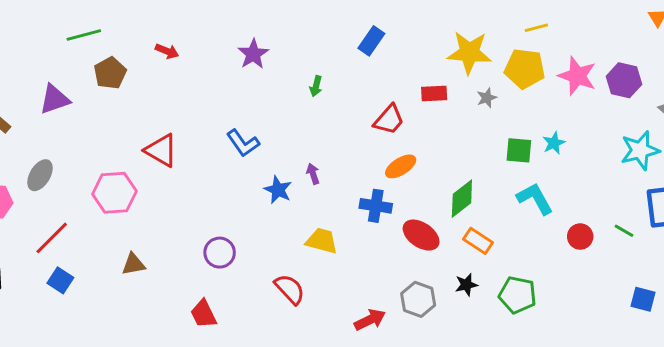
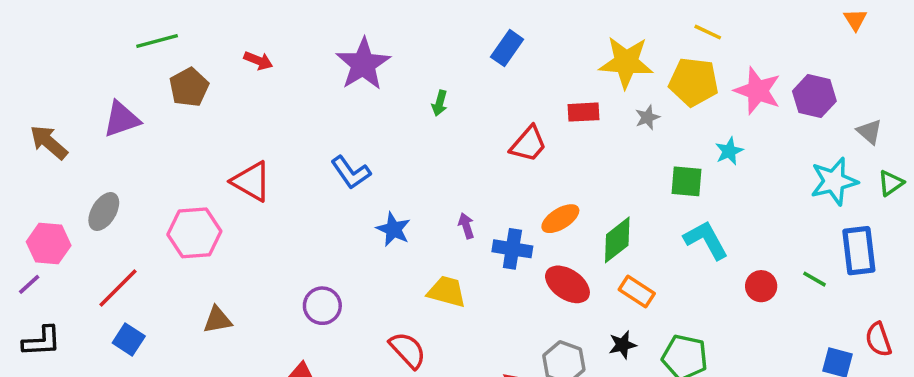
yellow line: (536, 28) -> (708, 32), turned 40
purple star: (253, 54) -> (363, 64), size x1.4
cyan star: (554, 143) -> (729, 151), moved
orange ellipse: (401, 166) -> (560, 219), moved
purple arrow: (313, 174) -> (466, 226), moved

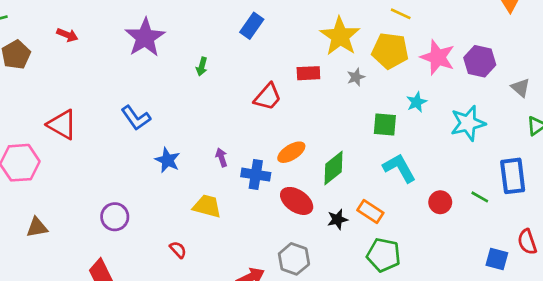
yellow star: (626, 62) -> (340, 36), turned 30
cyan star: (834, 181) -> (468, 123), moved
orange rectangle: (637, 291) -> (370, 211), moved
black star: (623, 345) -> (337, 219), moved
red semicircle: (408, 350) -> (178, 250), size x0.6

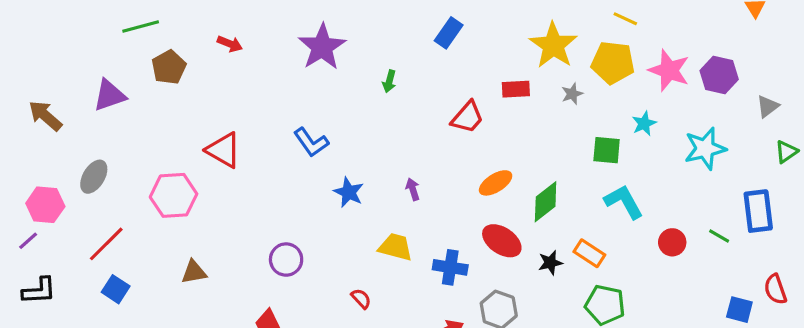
gray triangle: (521, 88) -> (768, 106), turned 42
blue cross: (256, 175) -> (450, 267), moved

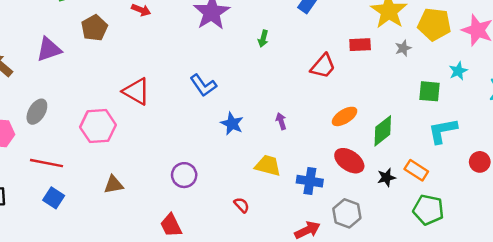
cyan L-shape: (624, 202) -> (443, 131), turned -72
red line: (106, 244) -> (47, 163), turned 56

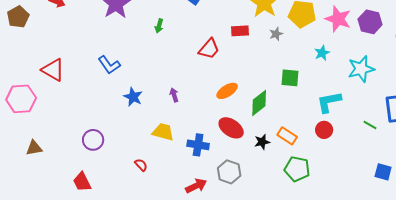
green square: (429, 91) -> (290, 78), moved
cyan L-shape: (443, 131) -> (329, 102), moved
red circle: (480, 162) -> (324, 130), moved

